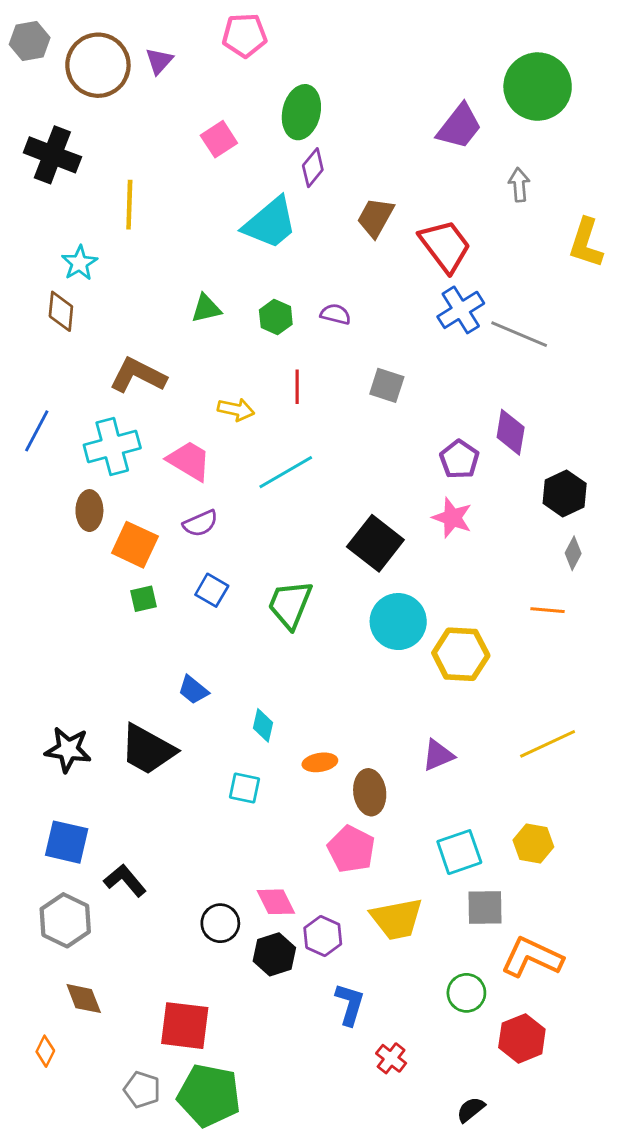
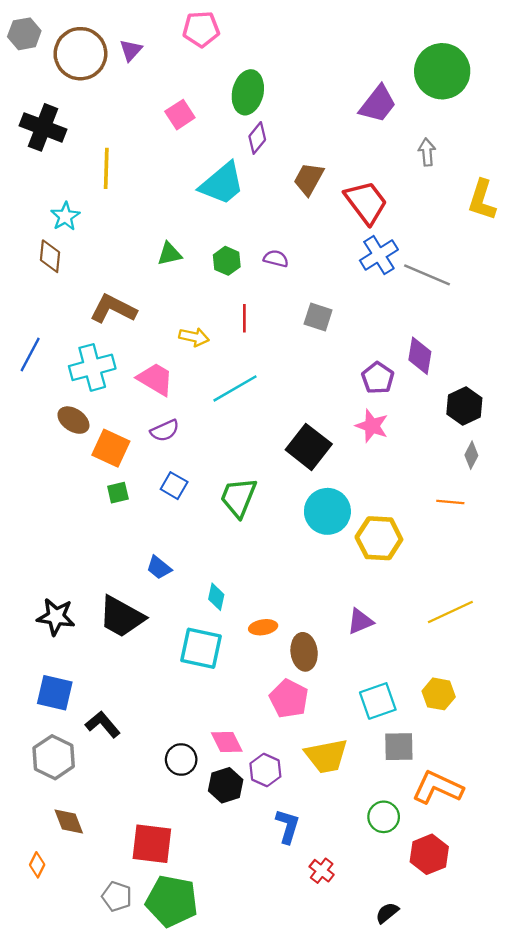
brown ellipse: (89, 511) -> (73, 420), turned -56
cyan square: (245, 788) -> (201, 648), size x1.6

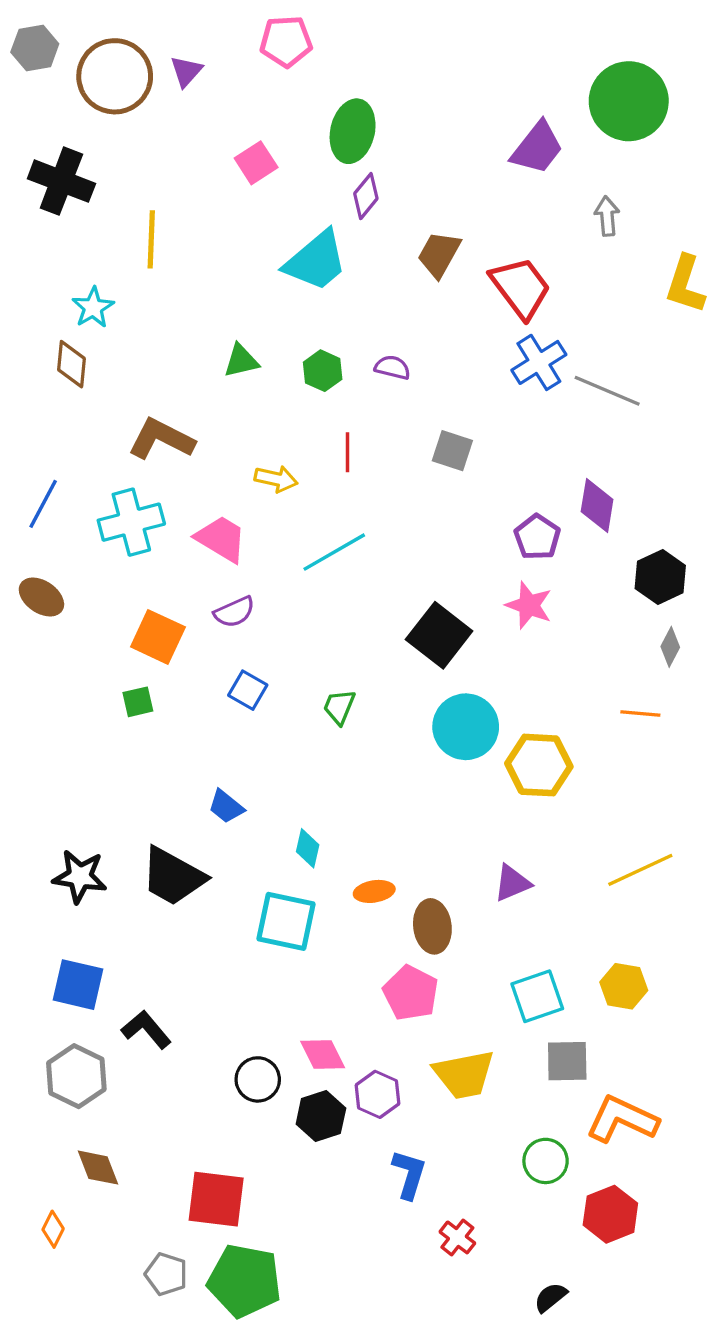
brown ellipse: (73, 420) -> (41, 597), moved
green square: (118, 493) -> (138, 702), moved
green trapezoid: (238, 497) -> (339, 707), size x0.6

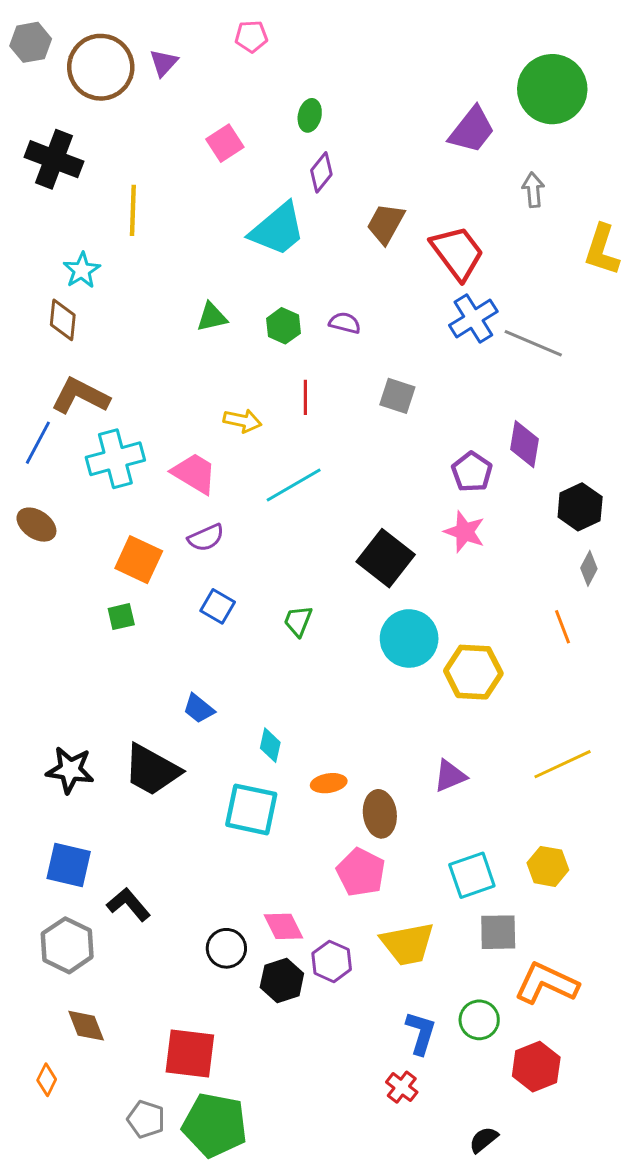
pink pentagon: (286, 41) -> (251, 36), size x0.7
green ellipse: (353, 131) -> (310, 115), size x0.6
brown L-shape: (161, 439) -> (80, 396), moved
orange line: (640, 713) -> (562, 627), turned 64
blue L-shape: (409, 1174) -> (421, 1033), moved

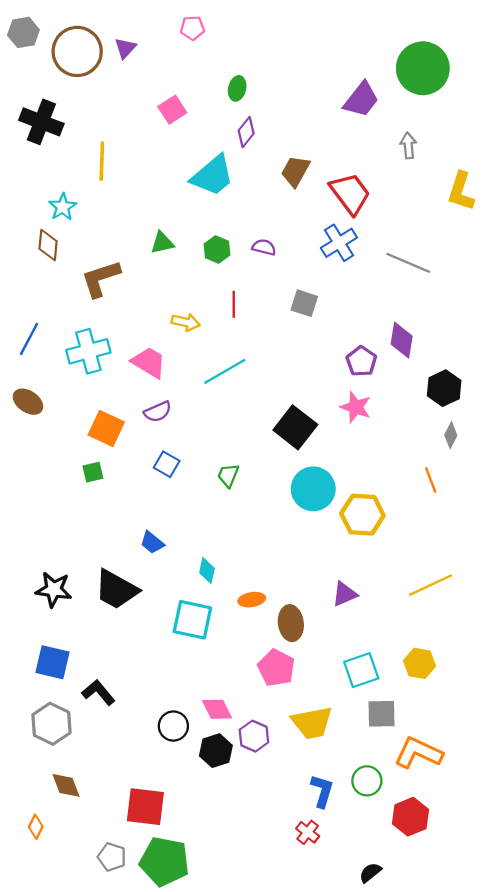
blue cross: (473, 318) -> (339, 243), moved
brown L-shape: (80, 396) -> (101, 279), moved, turned -45

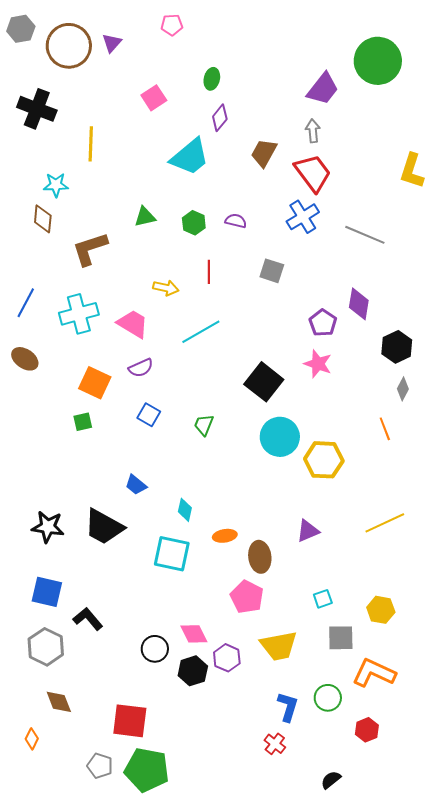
gray arrow: (408, 145) -> (313, 131), moved
cyan star: (63, 207) -> (56, 185), turned 30
yellow hexagon: (419, 663) -> (381, 610), moved
cyan square: (361, 670) -> (323, 599), size x0.6
red hexagon: (411, 817) -> (367, 730), size x0.7

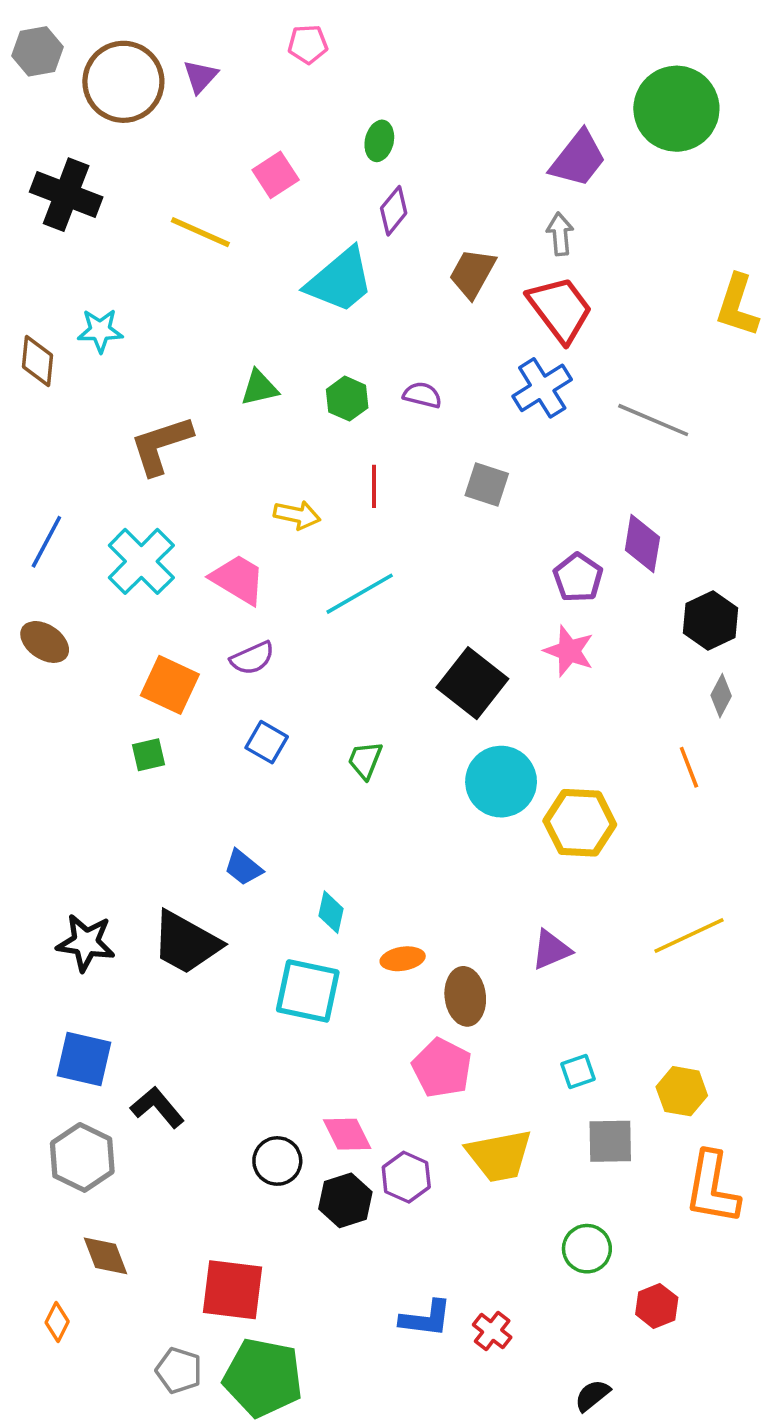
yellow line: (91, 144) -> (200, 232), moved, turned -68
brown diamond: (43, 219) -> (38, 361), moved
cyan cross: (79, 314) -> (141, 561), turned -30
orange L-shape: (374, 673) -> (712, 1188), moved, turned -105
blue L-shape: (288, 707) -> (426, 1318), moved, turned 80

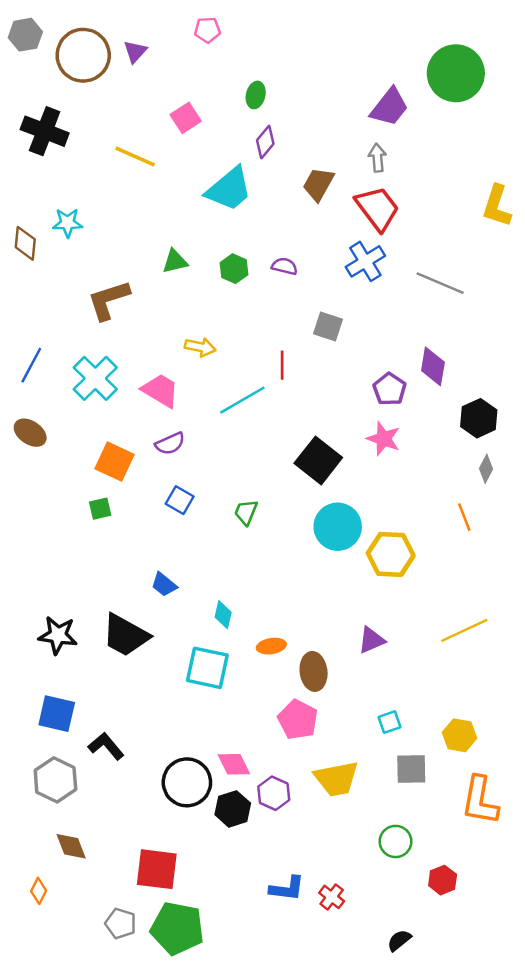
red line: (374, 486) -> (282, 365), moved
black circle: (277, 1161) -> (187, 782), size x1.5

